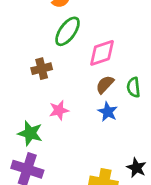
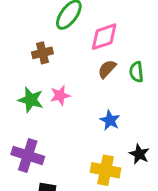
blue star: (108, 112) -> (110, 120), moved
green star: (30, 133) -> (31, 100), moved

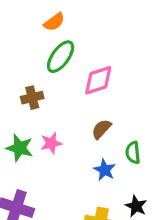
brown semicircle: (107, 69) -> (101, 129), moved
green semicircle: (136, 72) -> (133, 153), moved

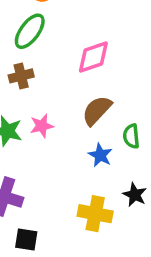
green ellipse: (61, 57) -> (30, 31), moved
brown semicircle: (101, 129) -> (97, 110), size x1.4

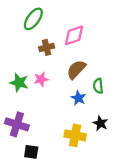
brown cross: (21, 76) -> (47, 47), moved

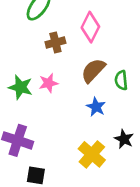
pink diamond: (74, 35) -> (90, 27), turned -45
green semicircle: (98, 86) -> (121, 80), moved
yellow cross: (75, 135) -> (92, 154), turned 30

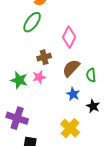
brown cross: (55, 42) -> (44, 57), moved
black star: (124, 139) -> (93, 106), moved

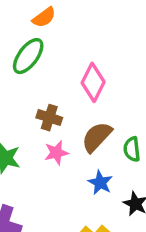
brown cross: (44, 57) -> (49, 118), turned 32
pink star: (39, 77) -> (56, 153), moved

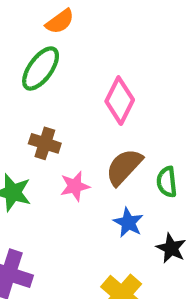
brown cross: (49, 118) -> (45, 143), moved

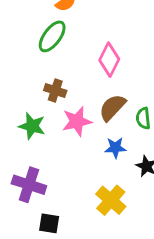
pink star: (75, 186) -> (77, 121), size x1.4
blue star: (128, 223) -> (115, 148), turned -30

